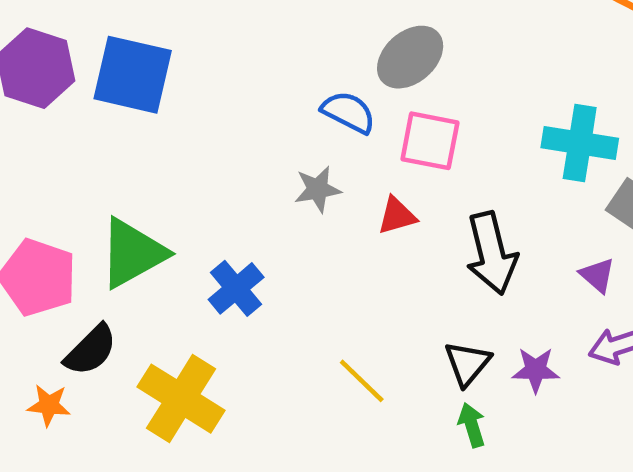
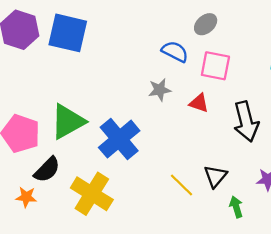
gray ellipse: (410, 57) -> (206, 24), size x0.7
red triangle: (397, 216) -> (199, 103), turned 35
blue cross: (236, 288) -> (119, 139), size x1.5
black triangle: (467, 363) -> (215, 176), moved

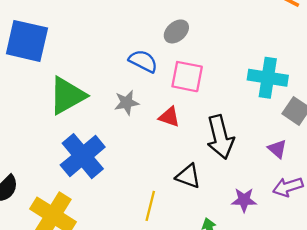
green triangle: (68, 122) -> (67, 96), moved
black triangle: (215, 176) -> (188, 176), moved, turned -50
yellow line: (182, 185) -> (150, 206), turned 60

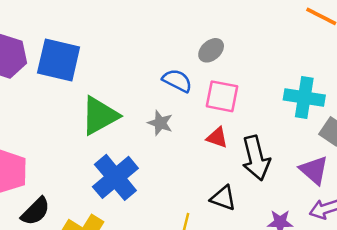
gray star: (127, 103) -> (160, 123), turned 30
red triangle: (169, 117) -> (217, 137), moved
purple triangle: (277, 149) -> (314, 170), size x1.5

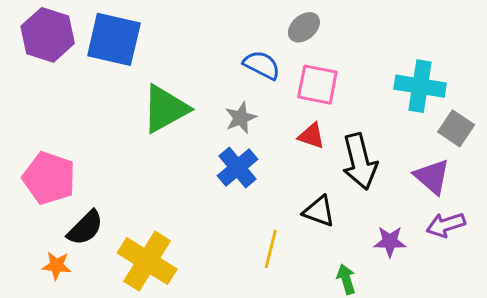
gray star: (160, 123) -> (241, 118), turned 30
blue cross: (115, 177) -> (238, 168), moved, size x0.7

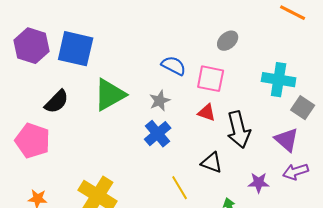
gray ellipse: (304, 27) -> (228, 41), moved
black semicircle: (85, 228) -> (57, 102), moved
yellow line: (271, 249) -> (180, 188), turned -45

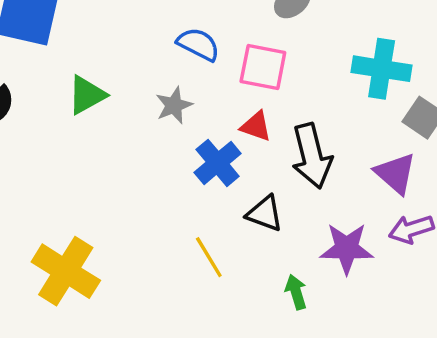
green triangle: (110, 95) -> (87, 95), size x0.7
blue cross: (158, 134) -> (218, 163), moved
purple star: (259, 183) -> (347, 248), size x1.4

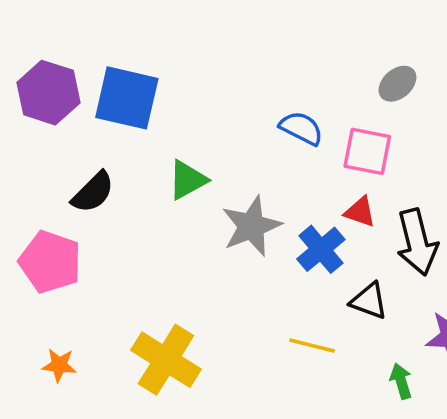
gray star: (174, 105) -> (251, 226), moved, size x1.6
yellow line: (209, 257) -> (312, 345), turned -45

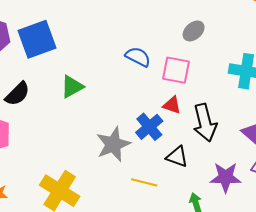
blue square: (127, 98) -> (37, 39), turned -33
gray star: (251, 226) -> (113, 144), moved

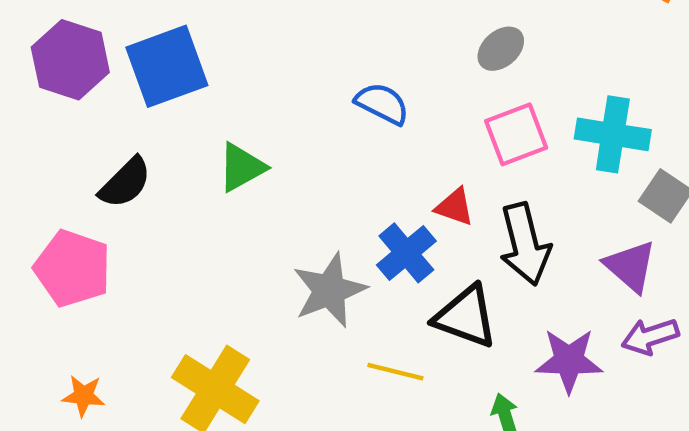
pink square: (176, 70) -> (516, 134), moved, turned -32
black triangle: (177, 157) -> (466, 317), size x1.4

